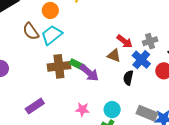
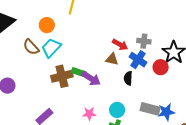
gray cross: (150, 41) -> (144, 41), turned 32

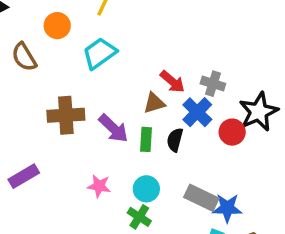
cyan trapezoid: (51, 48) -> (100, 53), moved
brown triangle: (112, 59) -> (154, 103), turned -40
green rectangle: (79, 72) -> (146, 139), moved, turned 64

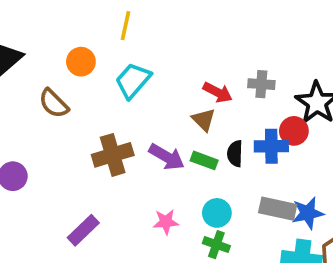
brown triangle: (154, 103) -> (204, 120), turned -45
blue cross: (197, 112) -> (271, 146), moved, turned -32
green rectangle: (146, 139) -> (204, 160), turned -60

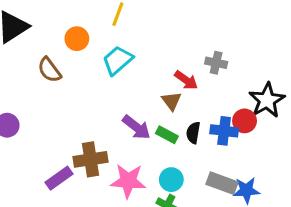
gray cross: (261, 84) -> (216, 63), moved
brown cross: (113, 155) -> (90, 159), moved
pink star: (166, 222) -> (128, 181), size x1.6

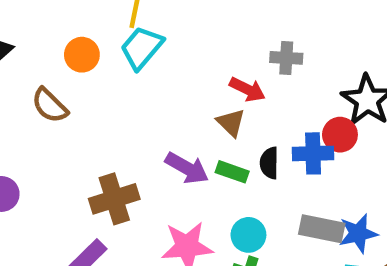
cyan trapezoid: (118, 60) -> (142, 48), moved
brown cross: (90, 159) -> (114, 199), moved

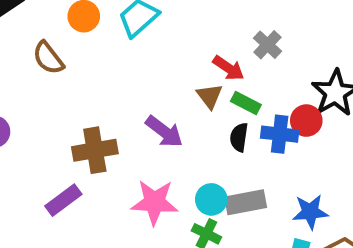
gray cross: (286, 58) -> (267, 45), turned 32
green rectangle: (232, 172) -> (246, 103), moved
gray rectangle: (322, 229) -> (246, 202), moved, turned -30

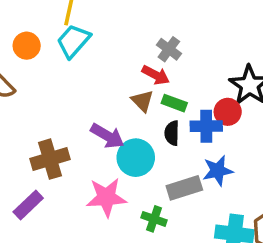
gray cross: (267, 45) -> (169, 49), moved
cyan circle: (211, 199) -> (136, 158), moved, size x1.4
blue star: (310, 212) -> (218, 171), moved

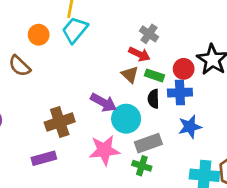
red circle: (228, 112) -> (184, 69), moved
gray rectangle: (184, 188) -> (148, 143), moved
purple rectangle: (28, 205) -> (44, 158), turned 30

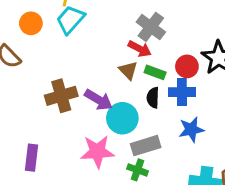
gray cross: (149, 34) -> (151, 27), size x1.4
brown cross: (60, 122) -> (61, 96), moved
purple rectangle: (44, 158) -> (32, 158), turned -70

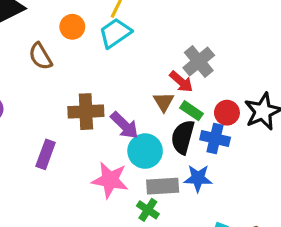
black semicircle: (153, 98) -> (183, 137), size x1.5
blue star: (191, 130) -> (198, 178), moved
purple rectangle: (32, 158) -> (46, 154), moved

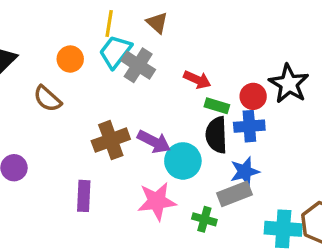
gray cross: (199, 61) -> (138, 65), moved
brown triangle: (164, 102) -> (157, 23), moved
gray rectangle: (163, 186) -> (235, 194), moved

